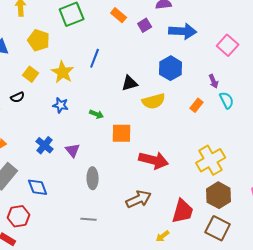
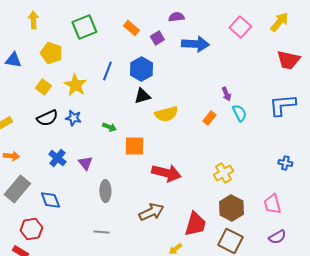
pink square: (228, 45) -> (240, 27), moved
blue hexagon: (171, 68) -> (141, 69), moved
black semicircle: (18, 97) -> (47, 118), moved, size x1.5
yellow cross: (211, 160) -> (223, 173), size x0.7

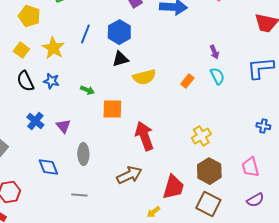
purple arrow: (226, 94) -> (214, 52), moved
black semicircle: (47, 118) -> (25, 81), turned 90
red arrow: (166, 173) -> (144, 136), turned -124
blue diamond: (50, 200) -> (48, 167), moved

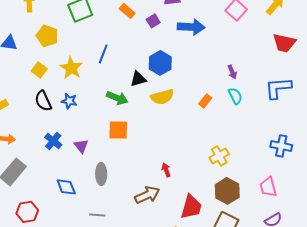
blue hexagon: (119, 32) -> (160, 63), moved
green arrow: (87, 90) -> (117, 98), moved, size x1.5
orange square: (112, 109) -> (118, 130), moved
blue cross: (263, 126) -> (281, 146), size x1.5
red arrow: (144, 136) -> (166, 170), moved, size x0.5

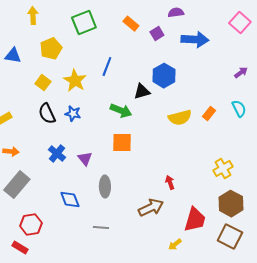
yellow pentagon: (47, 36) -> (51, 49), turned 30
purple arrow: (232, 72) -> (241, 73), moved, turned -104
yellow semicircle: (162, 97) -> (180, 118), moved

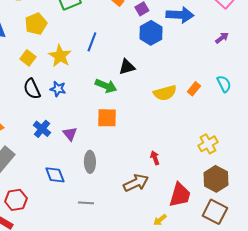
purple arrow: (241, 73) -> (222, 38), moved
blue hexagon: (164, 76) -> (151, 33), moved

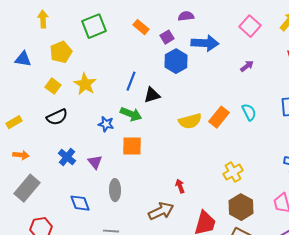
blue line: (92, 42) -> (131, 81), moved
black semicircle: (32, 89) -> (57, 117), turned -90
blue star: (58, 89) -> (106, 124), moved
orange rectangle: (194, 89) -> (219, 117), size x1.5

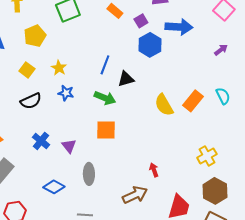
yellow star: (85, 84) -> (59, 68), size x0.7
yellow semicircle: (190, 121) -> (164, 105), turned 75
blue star: (106, 124) -> (66, 93), moved
blue diamond: (80, 203) -> (54, 187), turned -40

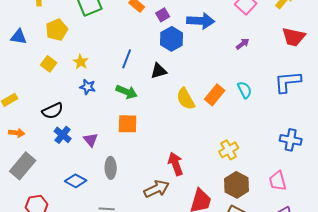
black triangle: (126, 79) -> (159, 71), moved
black semicircle: (31, 101) -> (53, 111), moved
red arrow: (154, 170) -> (176, 164), size x1.6

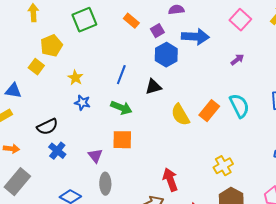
blue triangle: (19, 37) -> (13, 91), moved
yellow square: (49, 64) -> (36, 67), moved
cyan semicircle: (245, 90) -> (239, 106), size x1.4
purple triangle: (91, 140) -> (95, 156), moved

